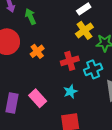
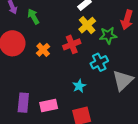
red cross: (70, 61) -> (72, 44), moved
pink rectangle: (38, 98) -> (49, 106), moved, turned -54

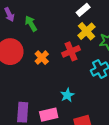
cyan star: (79, 86) -> (67, 95), moved

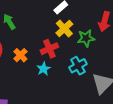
cyan star: (67, 95) -> (44, 69), moved

